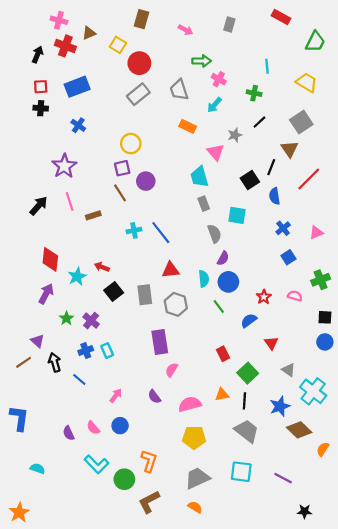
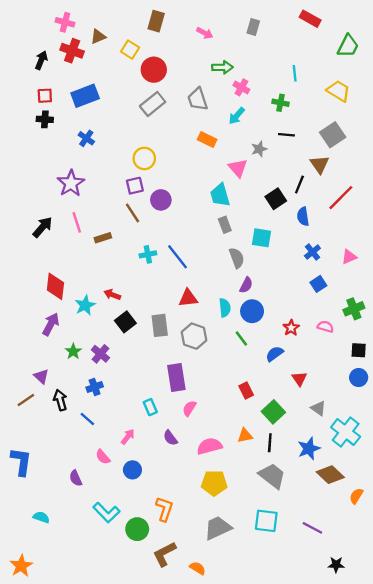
black line: (259, 122) -> (286, 135), turned 48
cyan rectangle: (107, 351) -> (150, 407), moved
pink semicircle: (93, 428) -> (103, 457), moved
orange semicircle: (195, 507) -> (198, 568), moved

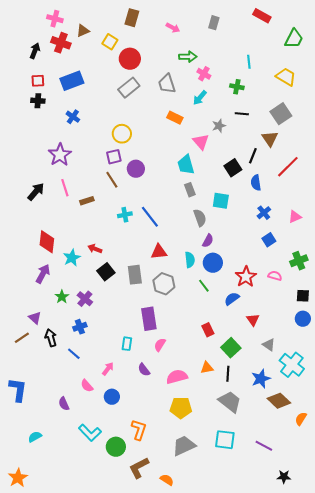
red star: (291, 328) -> (246, 277), size x1.5
cyan rectangle: (150, 407) -> (127, 344), turned 32
cyan semicircle: (41, 517) -> (35, 437), turned -48

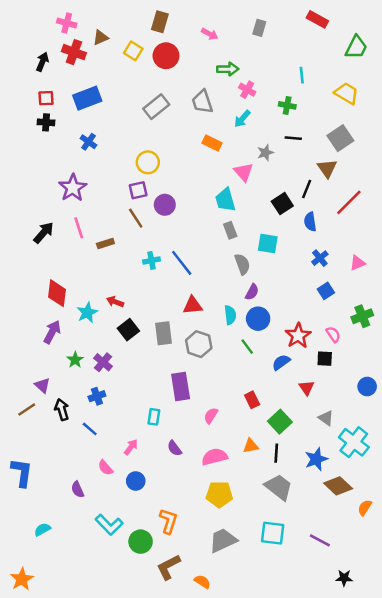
red circle: (130, 59) -> (166, 56), moved
pink semicircle: (275, 276) -> (333, 334), turned 40
black square: (303, 296) -> (325, 359), moved
pink semicircle: (160, 345) -> (211, 416), moved

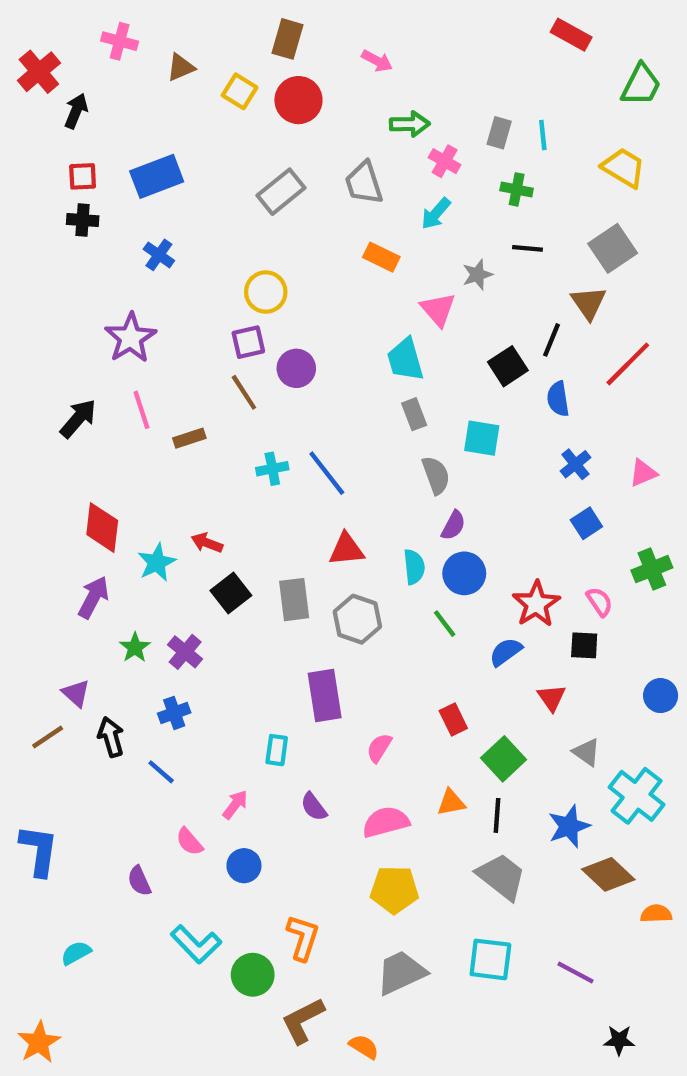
gray rectangle: (259, 28) -> (499, 133), moved
red cross: (74, 52) -> (39, 72), moved, turned 30
orange semicircle: (365, 508) -> (656, 914), turned 56

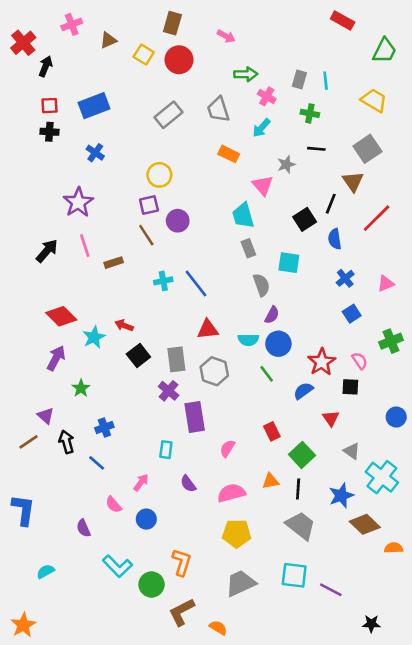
pink cross: (120, 41) -> (72, 24), turned -36
red diamond: (102, 528) -> (61, 316), turned -52
cyan semicircle: (414, 567) -> (248, 340), turned 96
purple cross: (185, 652) -> (169, 391), moved
purple line: (575, 973) -> (331, 590), moved

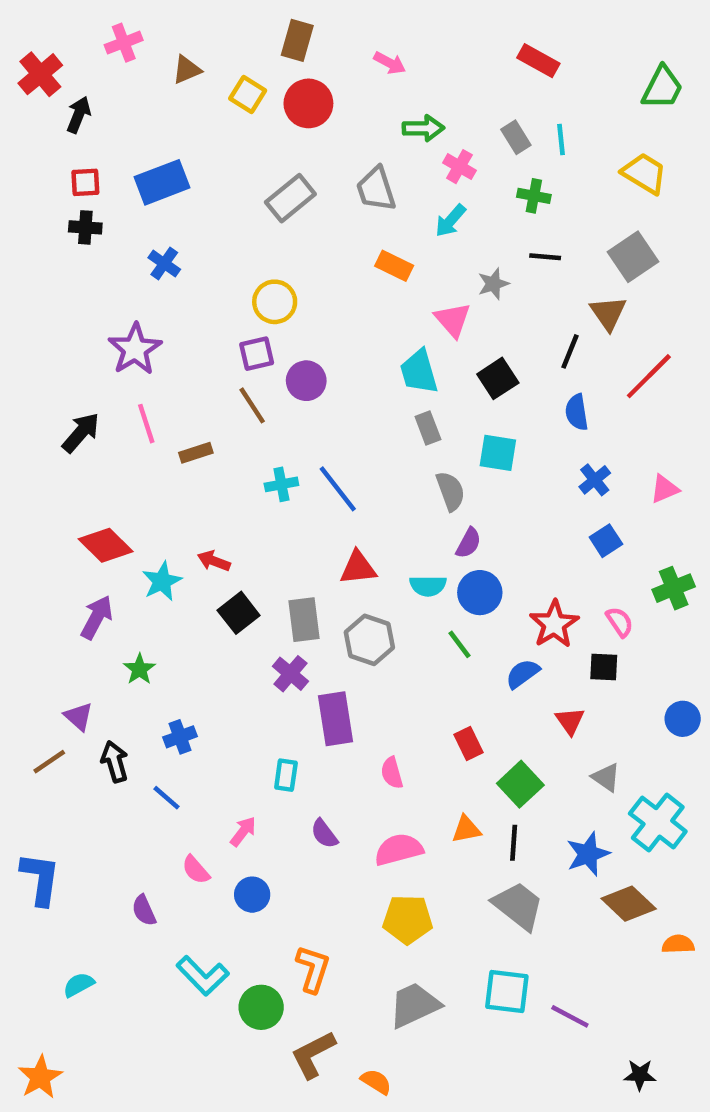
red rectangle: (343, 21) -> (538, 61), moved
gray rectangle: (299, 79) -> (516, 137), turned -48
black square: (305, 219) -> (498, 378), moved
pink semicircle: (227, 448) -> (392, 773), turned -48

